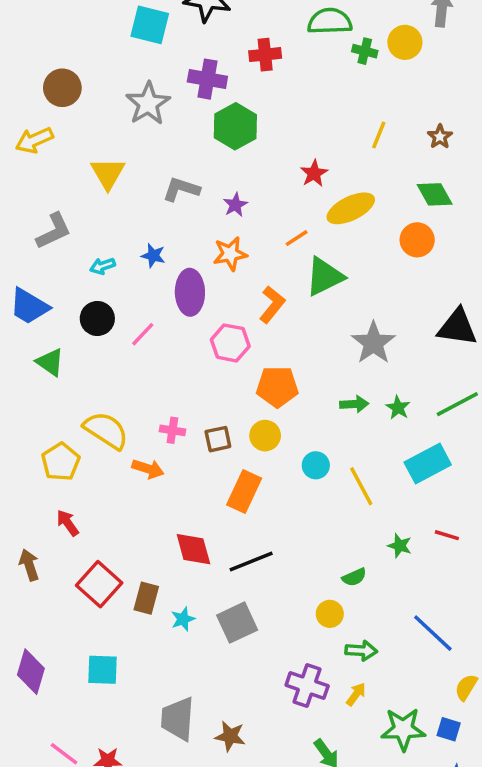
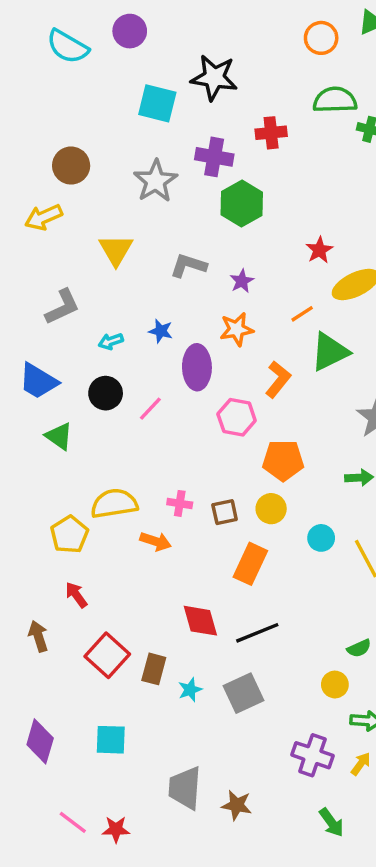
yellow semicircle: (106, 430) -> (114, 503), turned -42

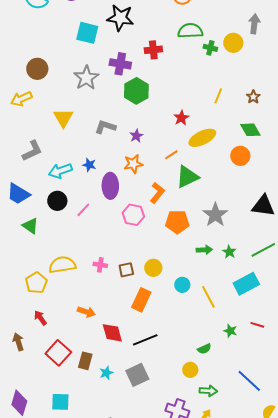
cyan arrow: (111, 341) -> (60, 171), size x1.6
orange pentagon: (283, 460) -> (177, 222), moved
orange arrow: (156, 541) -> (86, 312), moved

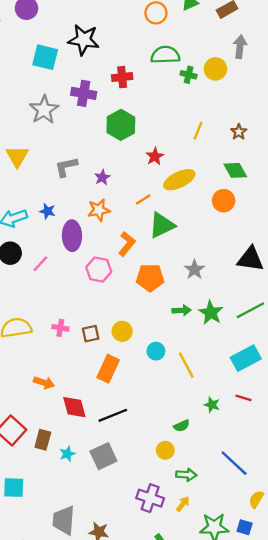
green hexagon: (136, 91) -> (121, 125), moved
gray L-shape: (105, 127) -> (66, 167), turned -30
gray star: (215, 215) -> (194, 269), size x0.7
green star: (229, 252) -> (211, 313), size x1.5
cyan rectangle: (246, 284) -> (246, 358), moved

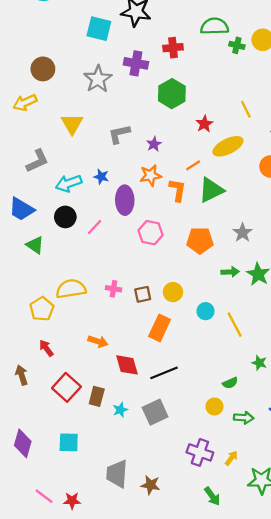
yellow line: (198, 131) -> (246, 109), moved, turned -48
orange L-shape: (127, 244) -> (177, 190), moved, turned -30
green arrow: (186, 475) -> (244, 418), moved

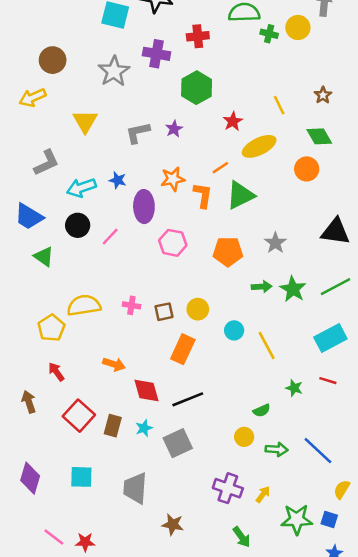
purple star: (154, 144) -> (174, 129), moved
cyan star: (120, 410) -> (144, 428), moved
gray trapezoid: (117, 474) -> (135, 488), moved

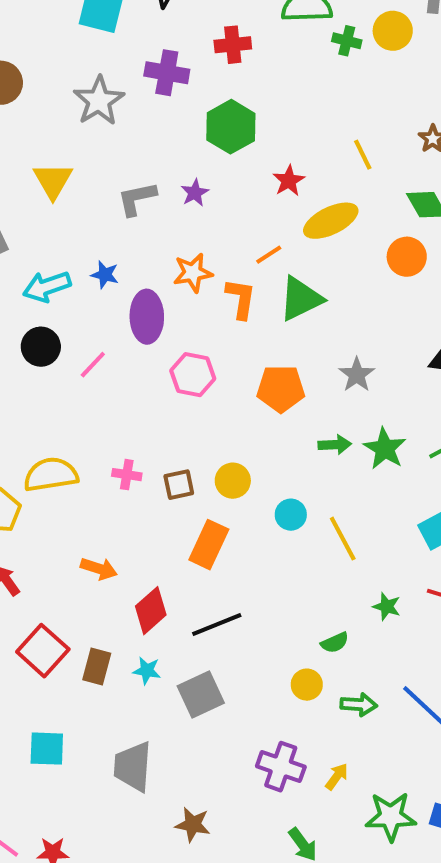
red diamond: (146, 391) -> (151, 611), turned 64
cyan star: (144, 428) -> (147, 671), turned 30

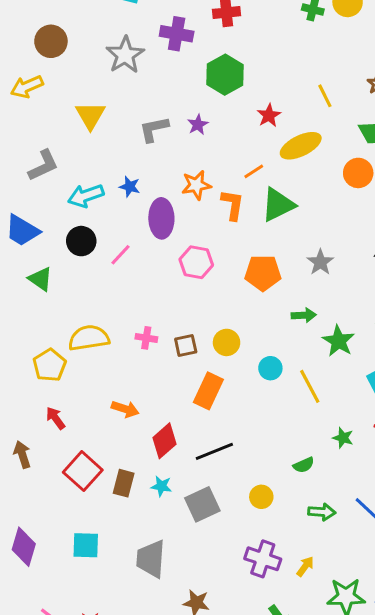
green star: (385, 449) -> (338, 341), moved
yellow circle: (307, 685) -> (261, 497), moved

